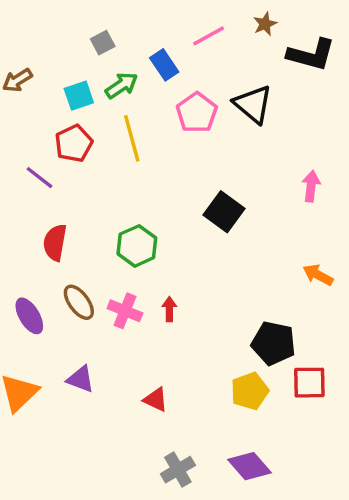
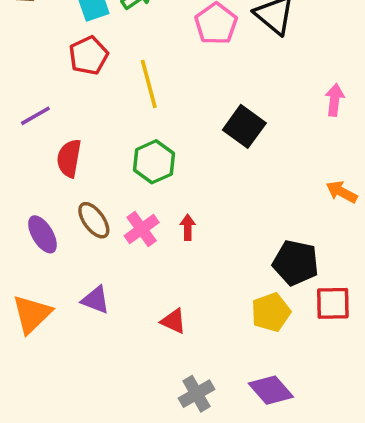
yellow line: (132, 138) -> (149, 84), moved
purple line: (40, 178) -> (35, 116), moved, turned -68
pink cross: (125, 311) -> (142, 229), turned 32

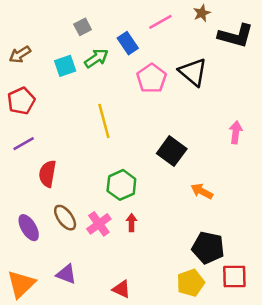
red pentagon: (89, 56) -> (21, 101), moved
green hexagon: (154, 162) -> (121, 185), moved
orange arrow: (342, 192) -> (202, 191), moved

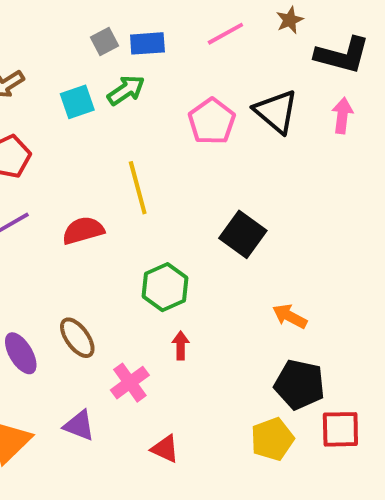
blue rectangle: (128, 43) -> (147, 43), moved, turned -60
pink arrow: (236, 132) -> (342, 116), moved
red semicircle: (47, 174) -> (83, 231), moved, turned 64
orange arrow: (202, 191) -> (290, 316), moved
pink cross: (99, 224) -> (130, 383), moved

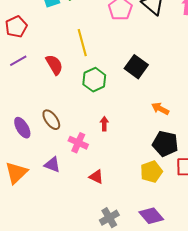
red semicircle: (83, 231) -> (54, 65), turned 75
green hexagon: (165, 287) -> (94, 80), moved
pink cross: (130, 383) -> (78, 143), turned -30

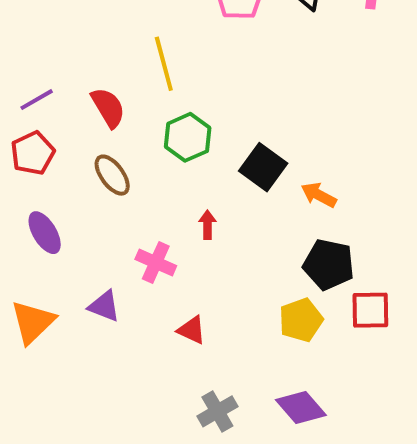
red pentagon: (16, 27) -> (33, 153), moved
black square: (136, 67) -> (263, 167), moved
brown ellipse: (51, 120) -> (112, 175), moved

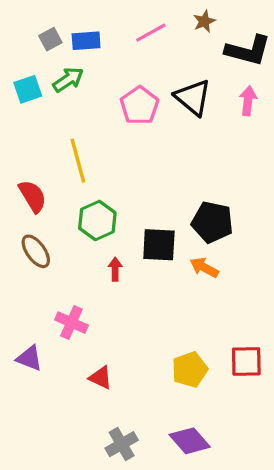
black square: (263, 167) -> (159, 245), turned -33
red arrow: (207, 225) -> (115, 269), moved
black pentagon: (329, 264) -> (212, 222), moved

